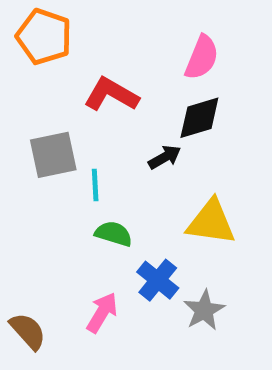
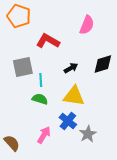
black diamond: (199, 118) -> (103, 64), moved
yellow triangle: (211, 222) -> (74, 96), moved
green semicircle: (114, 234) -> (40, 99), moved

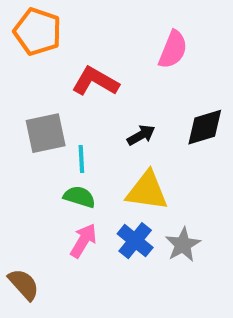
gray star: (88, 134) -> (183, 245), moved
pink arrow: (44, 135) -> (83, 241), moved

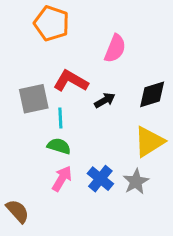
orange pentagon: (38, 32) -> (52, 23), moved
pink semicircle: (173, 50) -> (115, 48), moved
red L-shape: (95, 81) -> (71, 81), moved
yellow triangle: (147, 191) -> (149, 142), moved, turned -40

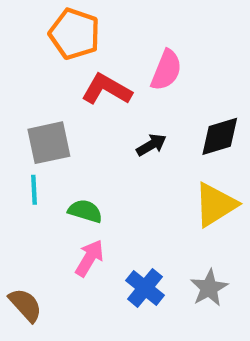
red L-shape: (71, 81) -> (107, 89), moved
cyan line: (60, 118) -> (34, 190), moved
blue cross: (100, 179) -> (145, 288), moved
gray star: (136, 182) -> (209, 288), moved

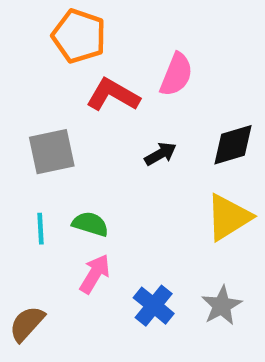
cyan line: (34, 190) -> (40, 229), moved
brown semicircle: (25, 305) -> (27, 324), turned -96

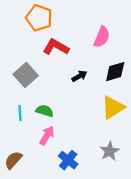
pink semicircle: (176, 75) -> (102, 37), moved
gray square: (52, 152) -> (26, 75), turned -30
blue cross: (154, 306) -> (68, 160), moved

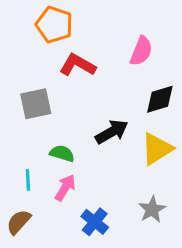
gray square: (26, 75) -> (36, 104), turned 30
black arrow: (79, 76) -> (112, 132), moved, size x1.5
cyan line: (20, 113) -> (28, 180), moved

